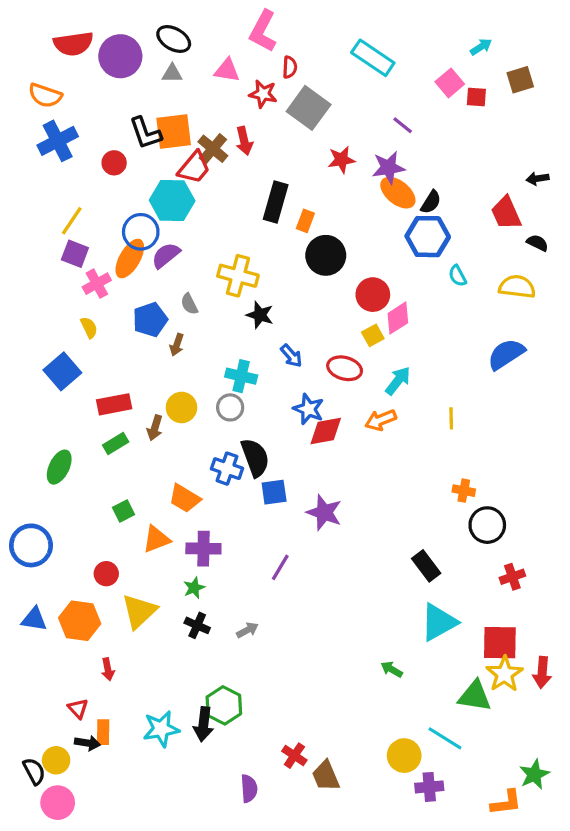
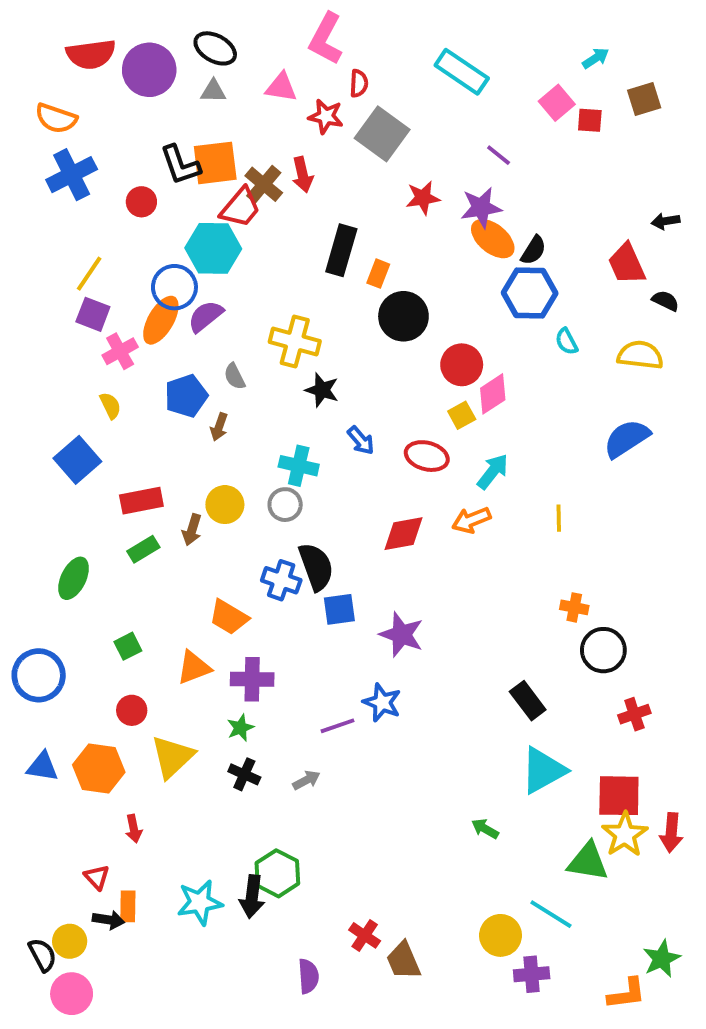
blue star: (309, 409) -> (382, 703), moved
green square: (123, 511) -> (128, 646), moved
purple line: (280, 567) -> (337, 726), moved, turned 40

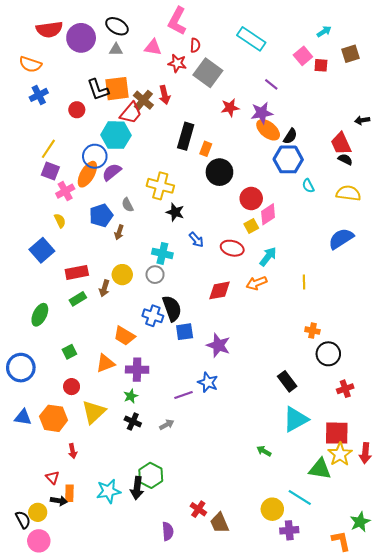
blue cross: (72, 175) -> (39, 95), size x0.7
black semicircle: (665, 301) -> (345, 159), moved
orange L-shape: (627, 994) -> (341, 541), turned -95

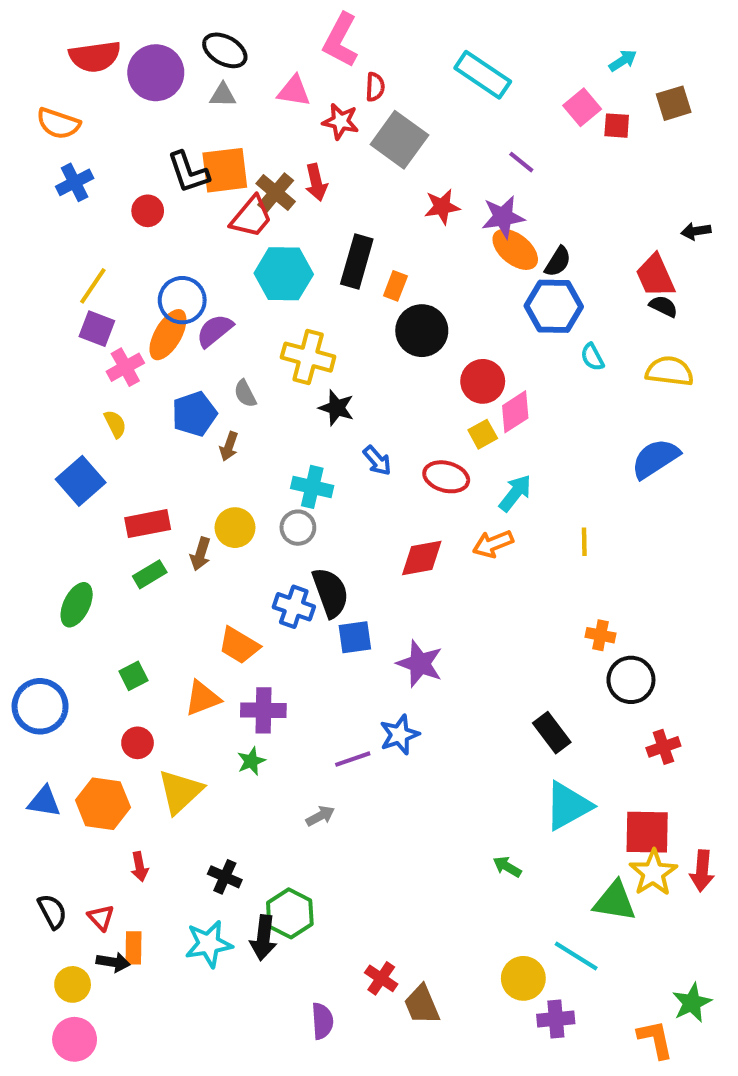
cyan hexagon: (116, 135) -> (284, 274), moved
blue star: (208, 382) -> (399, 735), turned 30
black cross: (133, 421) -> (225, 877), moved
black semicircle: (23, 520) -> (52, 911), moved

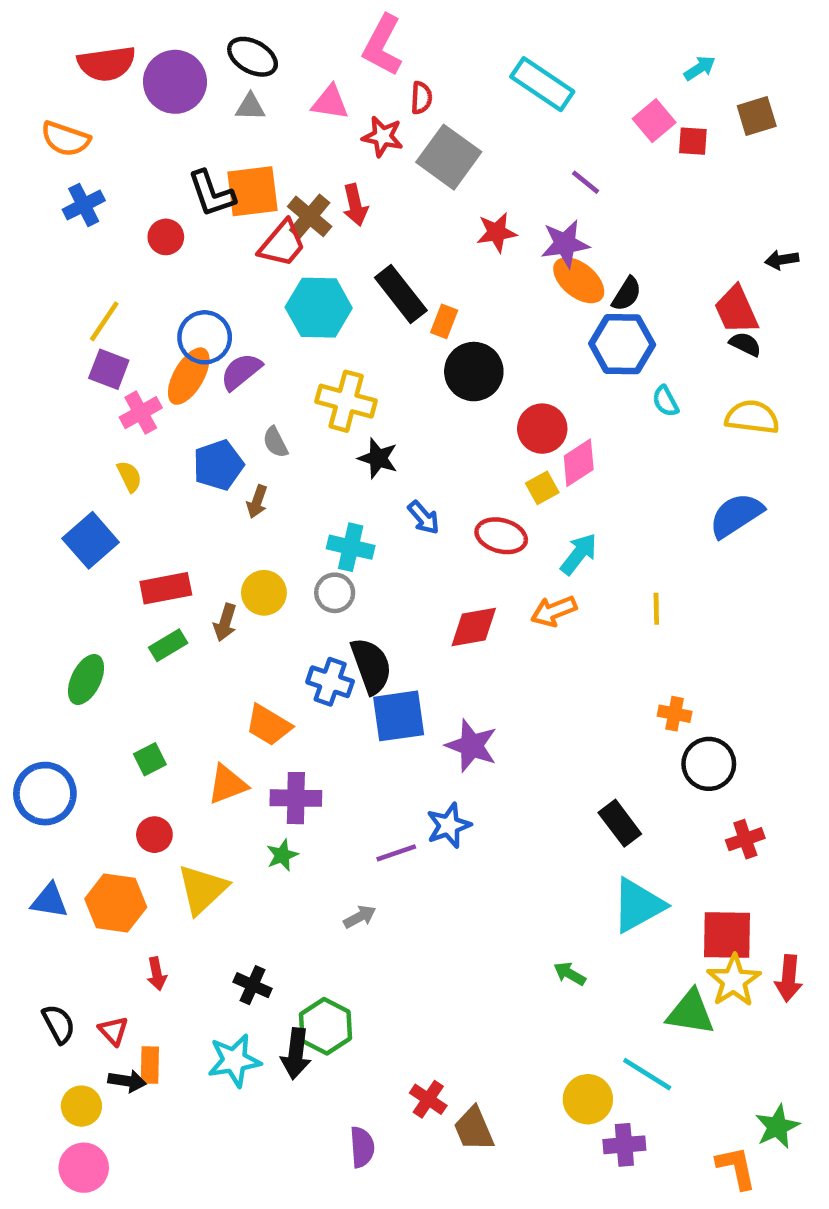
black rectangle: (357, 262) -> (401, 294), turned -54
blue square: (355, 637) -> (399, 716), size x1.4

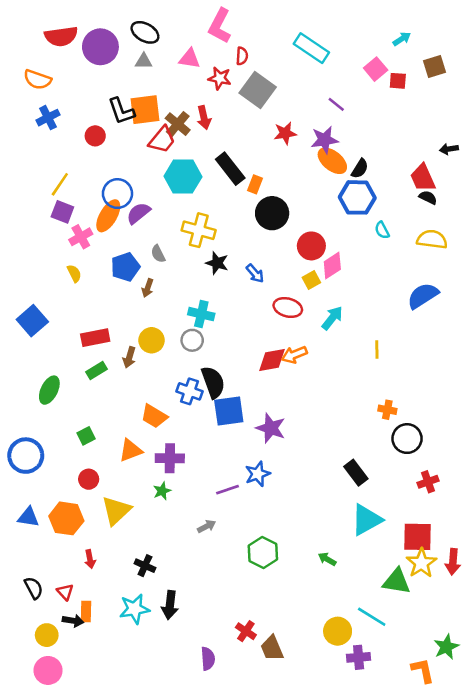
blue arrow: (424, 518) -> (255, 273), moved
blue square: (91, 540) -> (32, 321), moved
orange arrow: (554, 611) -> (294, 355), moved
green hexagon: (326, 1026) -> (263, 553), moved

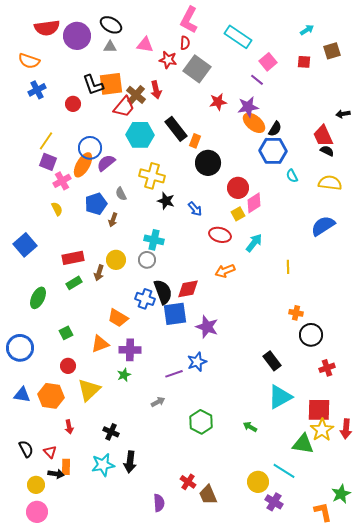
pink L-shape: (220, 26) -> (189, 20), moved
pink square: (376, 69) -> (268, 62), moved
red diamond: (272, 360) -> (188, 289), moved
purple cross: (359, 657) -> (274, 502), turned 36

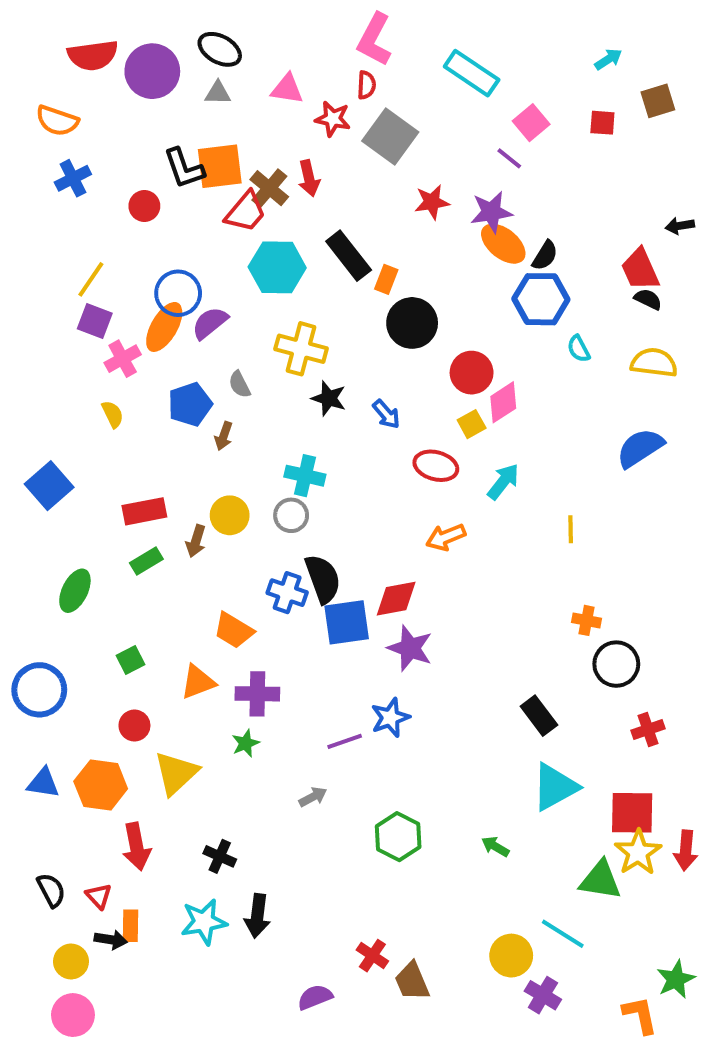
red diamond: (188, 289) -> (396, 599), moved
red arrow: (69, 427) -> (136, 846), size x1.6
purple semicircle: (159, 503) -> (315, 997), turned -108

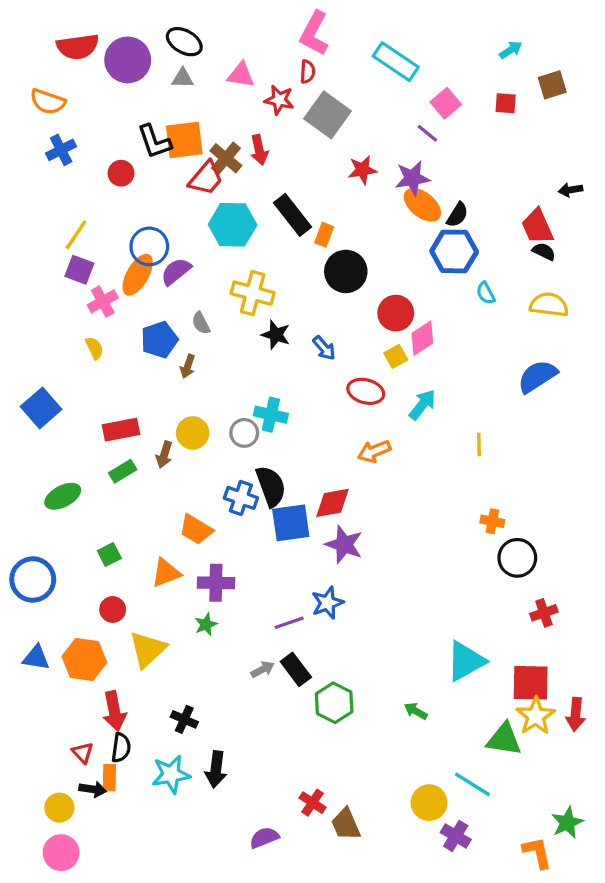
cyan cross: (305, 476) -> (271, 415), moved
green ellipse: (75, 591) -> (63, 496), turned 36
black rectangle: (539, 716) -> (296, 669), moved
black semicircle: (51, 890) -> (121, 748), moved, turned 36

